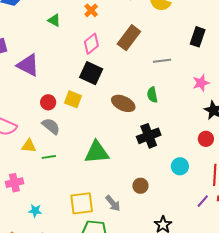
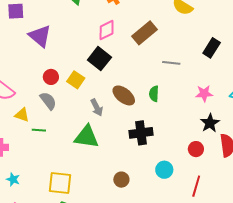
gray arrow: (113, 203) -> (97, 107), moved

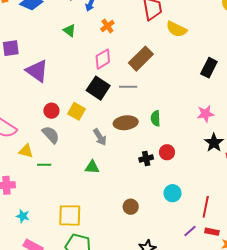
gray line: (171, 63) -> (128, 87), moved
brown ellipse: (124, 95) -> (126, 123), turned -40
black cross: (141, 133) -> (146, 159), size x0.6
green triangle: (87, 137) -> (92, 167), size x0.6
red circle: (196, 149) -> (167, 152), moved

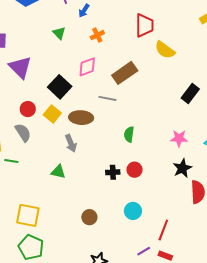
black square: (98, 88) -> (60, 87), moved
brown ellipse: (126, 123) -> (81, 118), moved

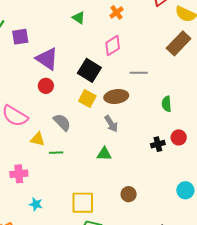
brown rectangle: (125, 73) -> (179, 43), moved
red circle: (28, 109) -> (46, 86), moved
cyan circle: (133, 211) -> (185, 190), moved
brown circle: (89, 217) -> (129, 194), moved

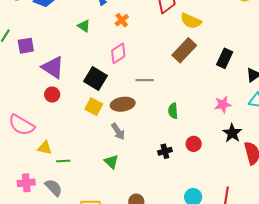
gray semicircle: (62, 122) -> (54, 188), moved
red circle: (179, 137) -> (194, 144), moved
green triangle: (104, 154) -> (111, 162), turned 42

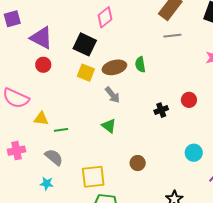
gray line: (145, 80) -> (172, 36), moved
green semicircle: (173, 111) -> (140, 65), moved
pink cross: (26, 183) -> (17, 151), moved

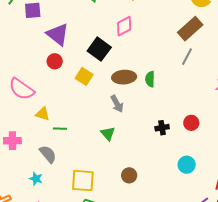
gray line: (172, 36) -> (187, 57), turned -66
yellow square: (86, 73) -> (84, 76), moved
cyan circle: (194, 153) -> (187, 165), moved

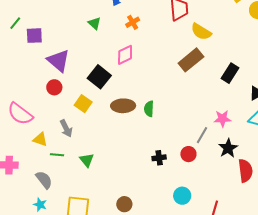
gray line: (187, 57) -> (202, 135), moved
gray arrow: (117, 104) -> (66, 128), moved
green triangle: (108, 133) -> (87, 160), moved
cyan star: (36, 179) -> (40, 205), moved

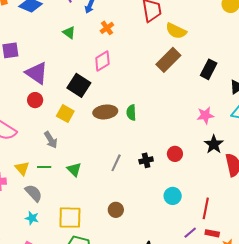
gray line: (202, 135) -> (116, 163), moved
yellow triangle: (40, 139) -> (22, 168), moved, turned 35

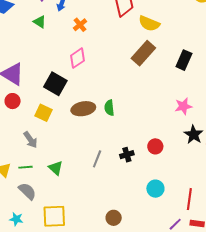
green triangle: (69, 33) -> (40, 22), moved
gray semicircle: (34, 193) -> (27, 191), moved
brown circle: (116, 210) -> (114, 218), moved

